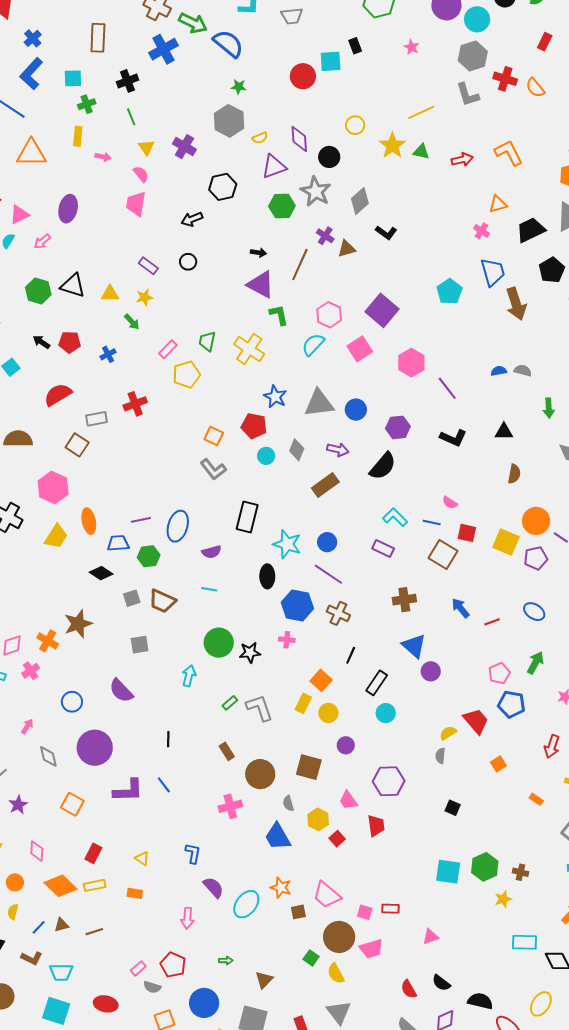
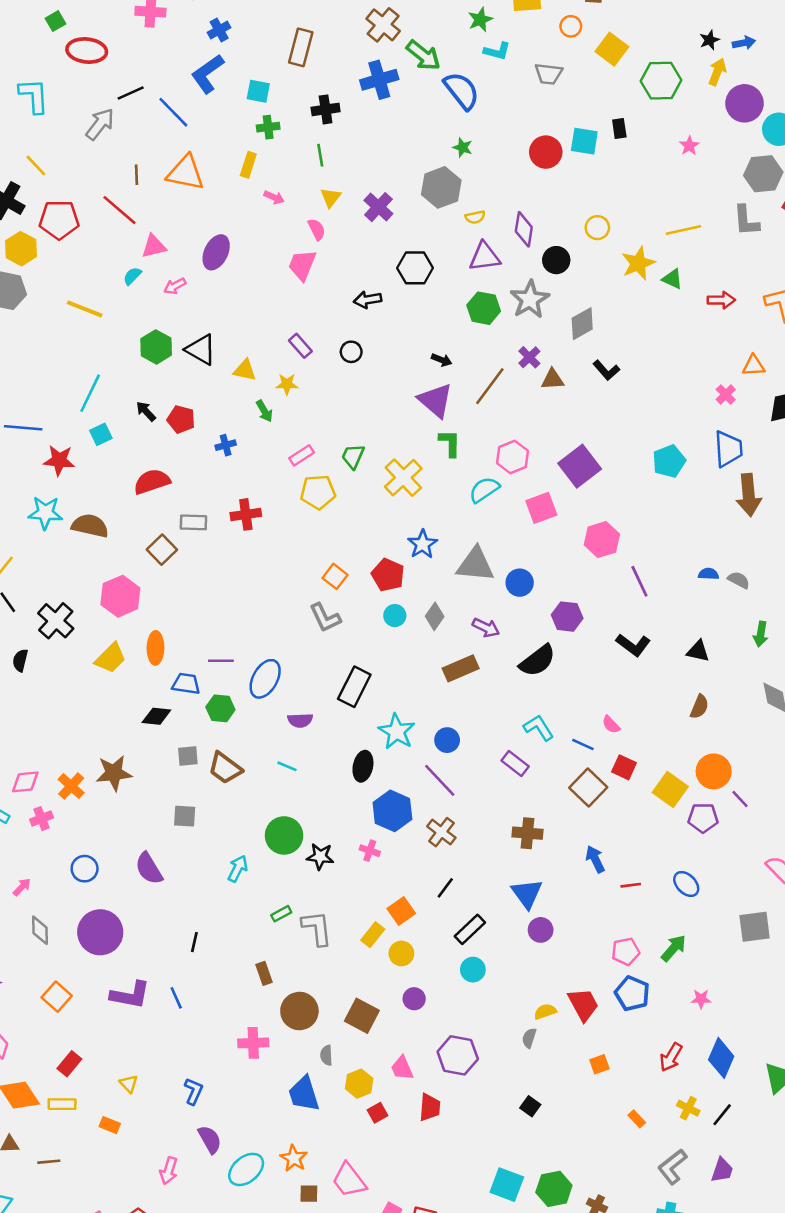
black diamond: (101, 573) -> (156, 716), turned -40

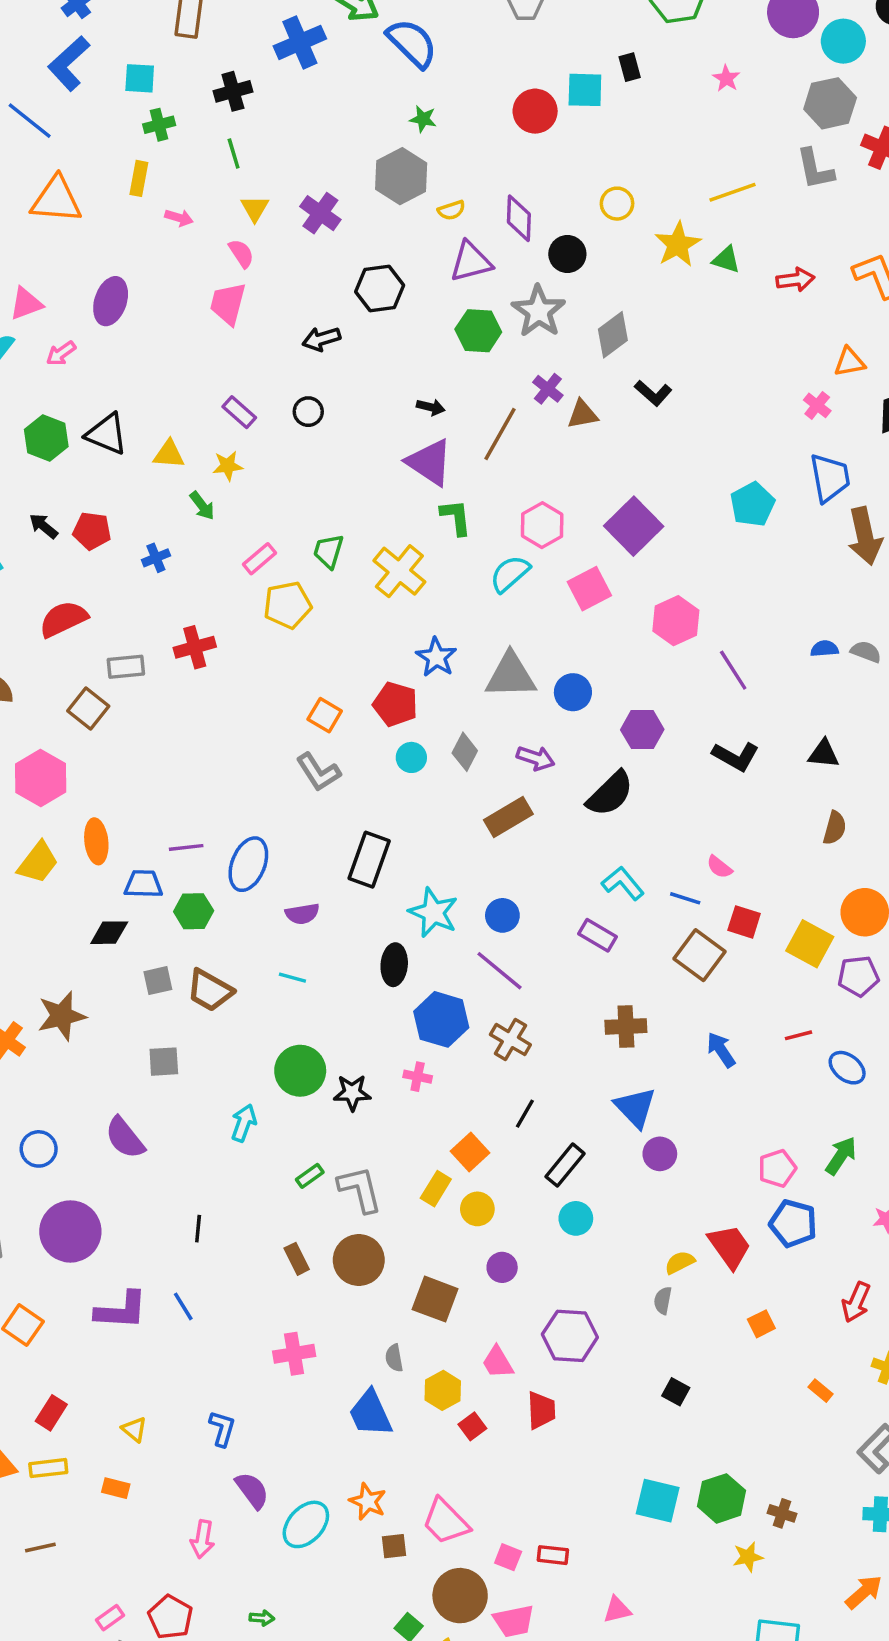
red line: (631, 885) -> (799, 1035), moved
brown circle: (299, 1011) -> (359, 1260), moved

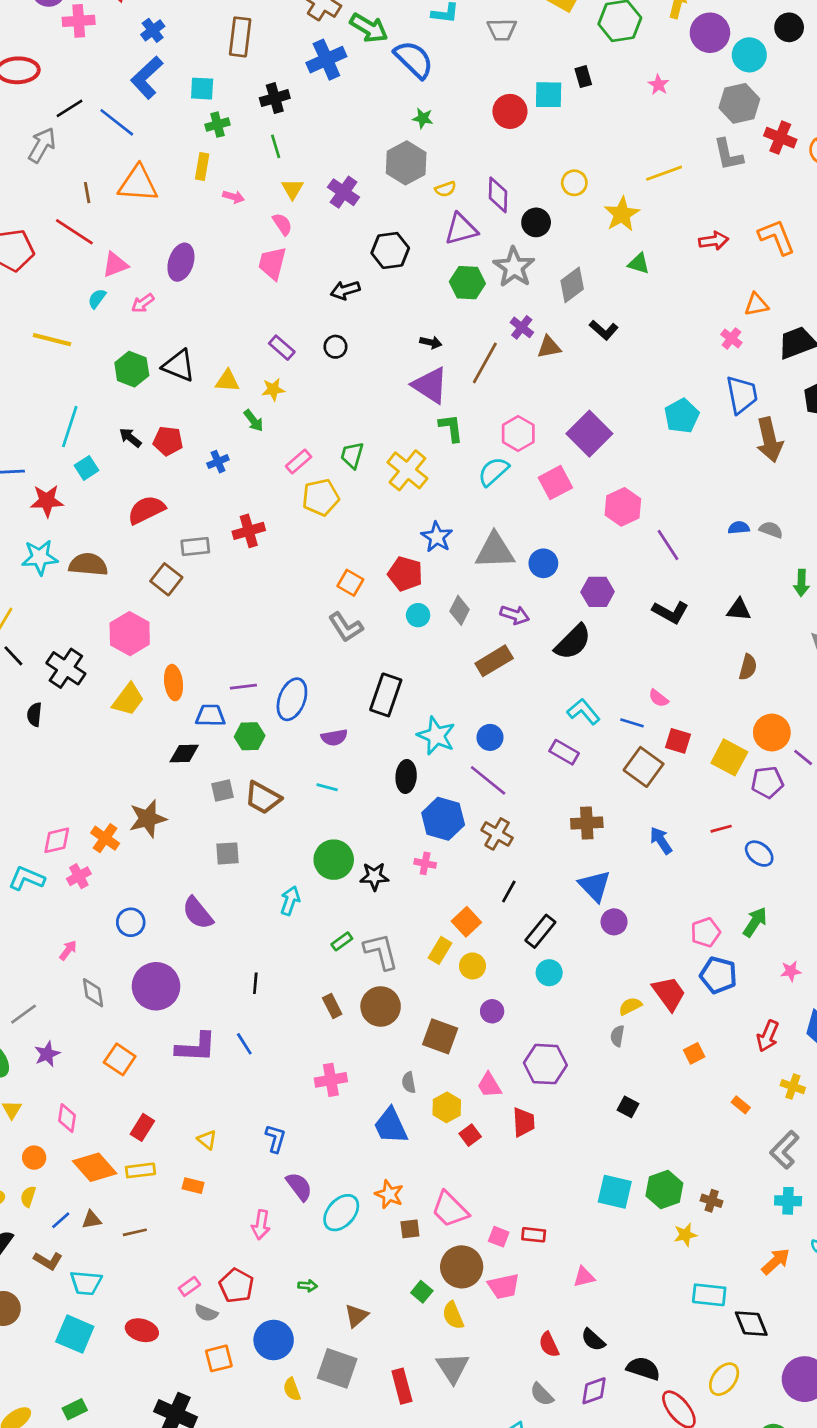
green triangle: (726, 260) -> (639, 264), moved

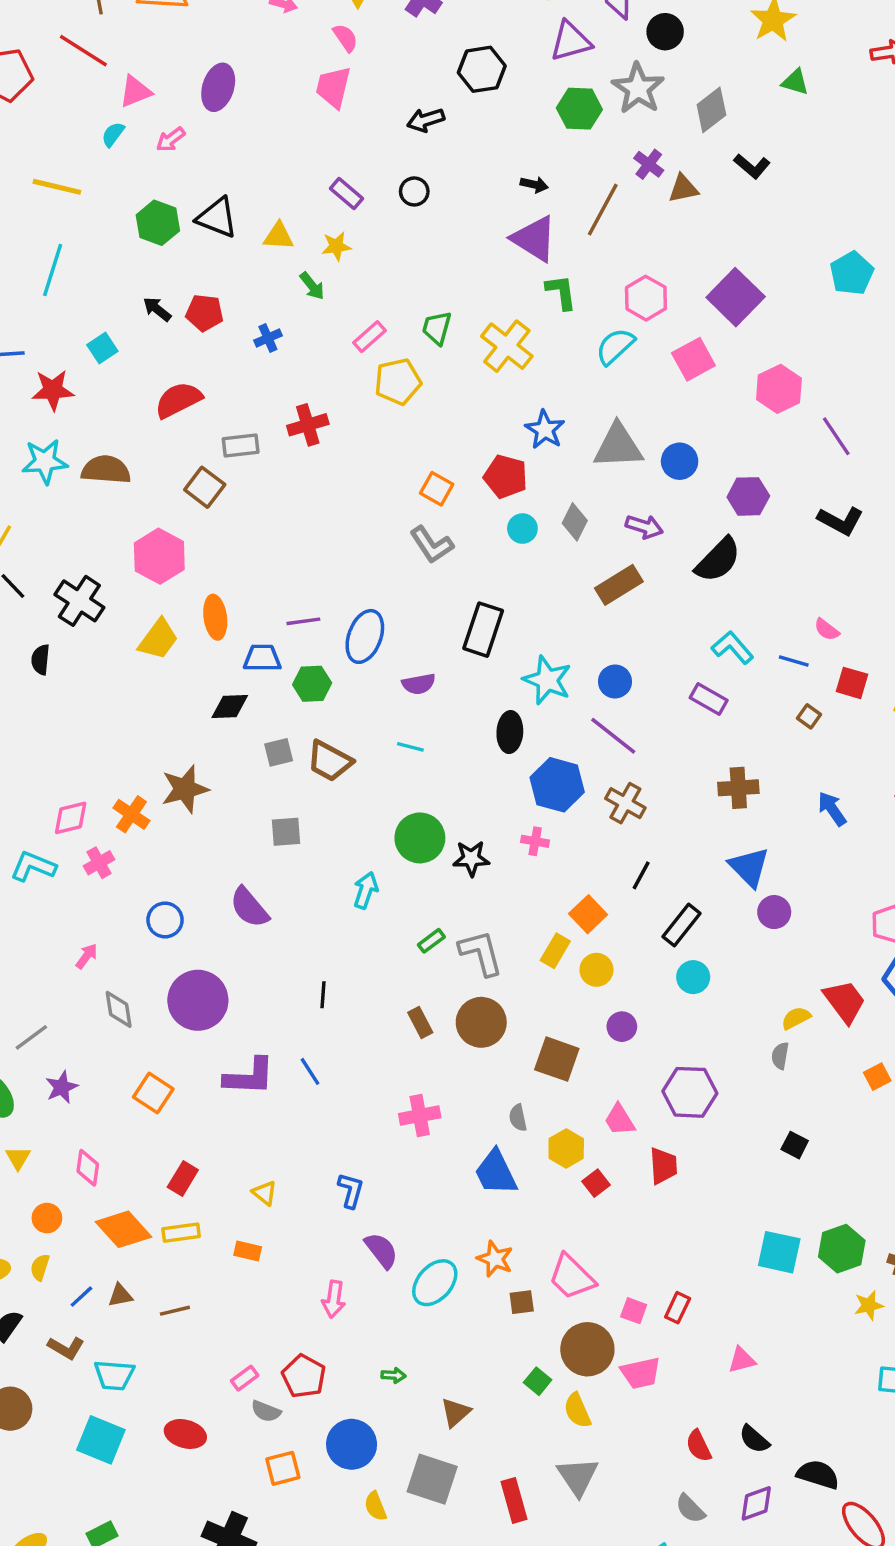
cyan line: (70, 427) -> (53, 270), moved
brown square: (644, 767) -> (809, 716), size x0.5
red rectangle: (534, 1235) -> (678, 1308), turned -70

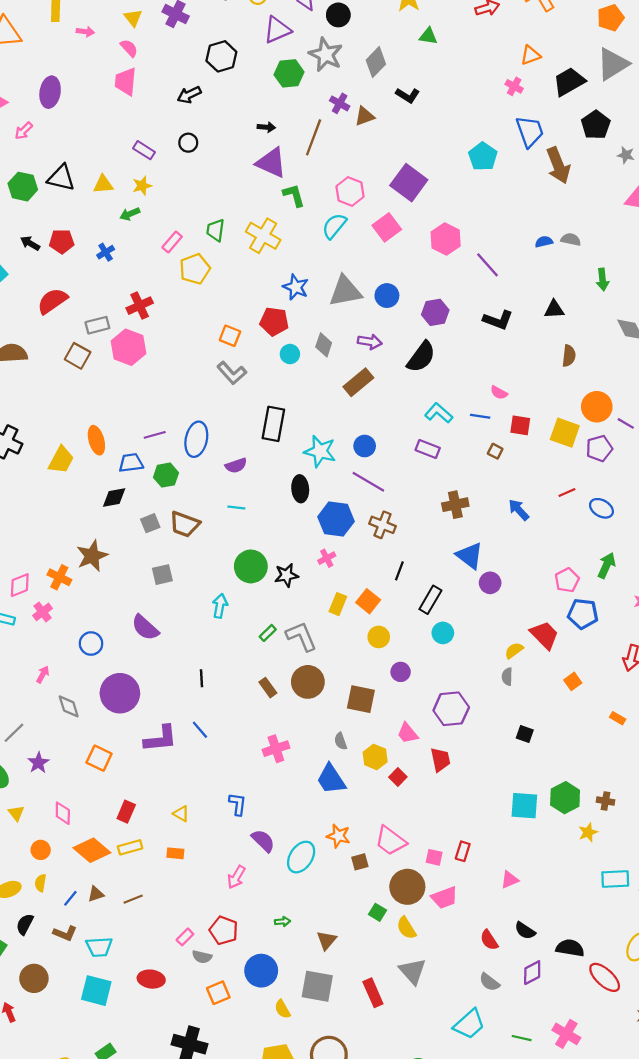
green arrow: (312, 286) -> (130, 214), turned 114
pink hexagon: (159, 556) -> (128, 347), moved
pink cross: (535, 841) -> (327, 558), turned -30
yellow rectangle: (555, 951) -> (338, 604), moved
pink arrow: (334, 1299) -> (236, 877), turned 30

